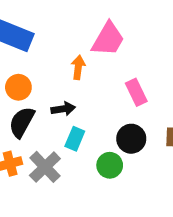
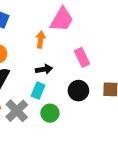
black arrow: (63, 109) -> (44, 69), moved
green circle: (110, 165) -> (50, 113), moved

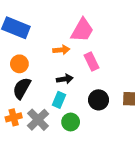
orange arrow: (40, 40) -> (61, 50), turned 77
pink rectangle: (82, 57) -> (92, 62), moved

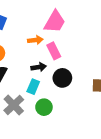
pink rectangle: (92, 62) -> (54, 51), moved
black circle: (99, 100) -> (62, 78), moved

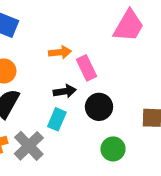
pink trapezoid: (55, 22) -> (129, 26), moved
green circle: (44, 107) -> (113, 149), moved

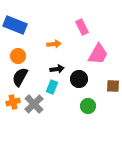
pink trapezoid: (129, 26) -> (98, 54), moved
pink rectangle: (87, 68) -> (82, 27), moved

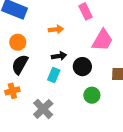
gray cross: (34, 104) -> (43, 109), moved

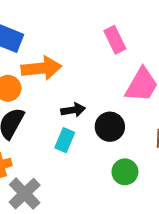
orange arrow: (56, 29) -> (41, 68), moved, size x1.6
gray cross: (43, 109) -> (25, 194), moved

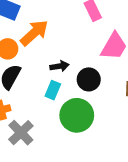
orange arrow: (41, 68) -> (34, 33), turned -36
green circle: (125, 172) -> (77, 115), moved, size x1.6

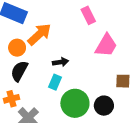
black circle: (89, 79) -> (104, 106), moved

